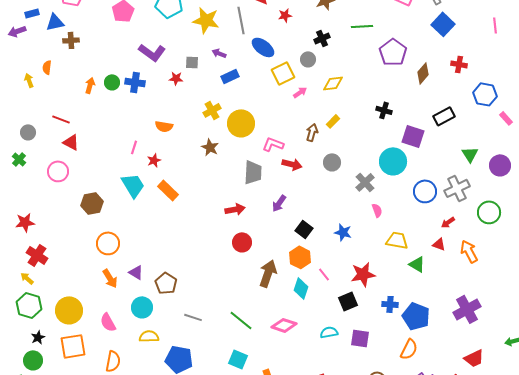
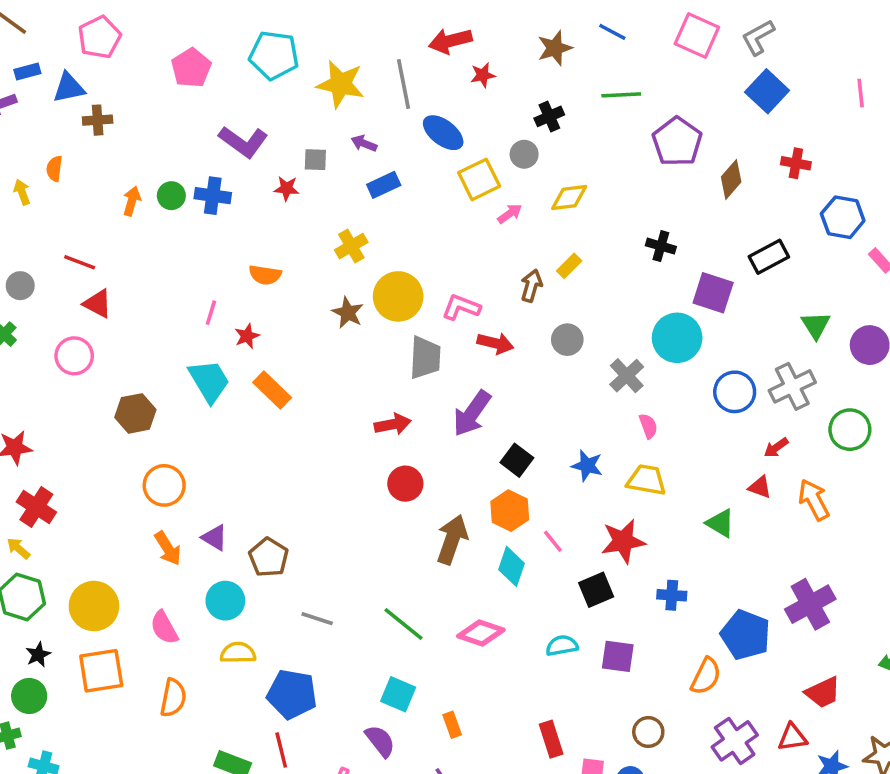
yellow circle: (241, 123) -> (398, 296), moved
purple arrow: (279, 203) -> (472, 413), size x1.5
yellow trapezoid: (397, 240) -> (647, 480), moved
blue pentagon: (416, 316) -> (745, 635), moved

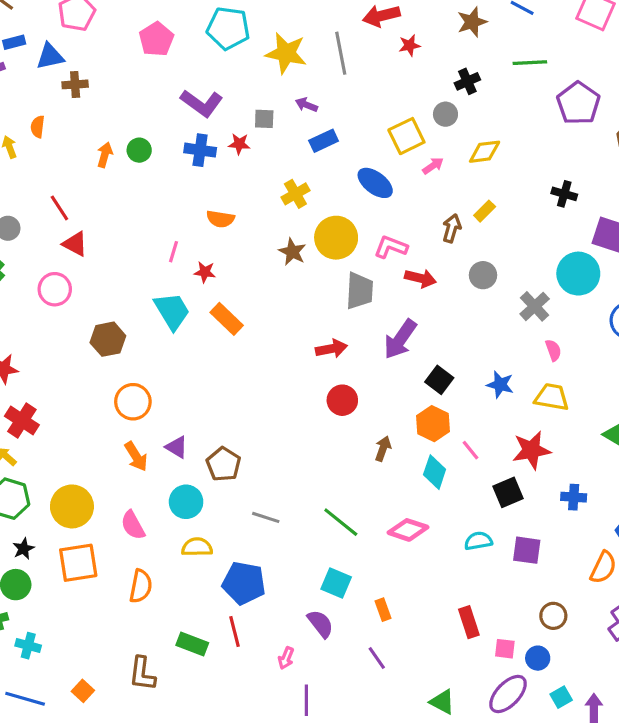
blue ellipse: (443, 133) -> (375, 183), moved
blue cross: (213, 196) -> (200, 150), moved
red line: (80, 262) -> (59, 208), turned 36
red star: (247, 336) -> (205, 272), turned 30
brown arrow: (452, 539) -> (383, 449), size x0.6

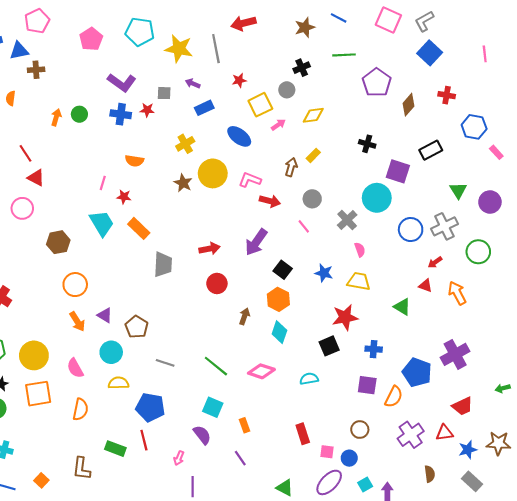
red star: (410, 45) -> (239, 80), moved
gray trapezoid: (360, 291) -> (163, 264), moved
pink line: (470, 450) -> (304, 226), moved
purple square: (527, 550) -> (367, 385), moved

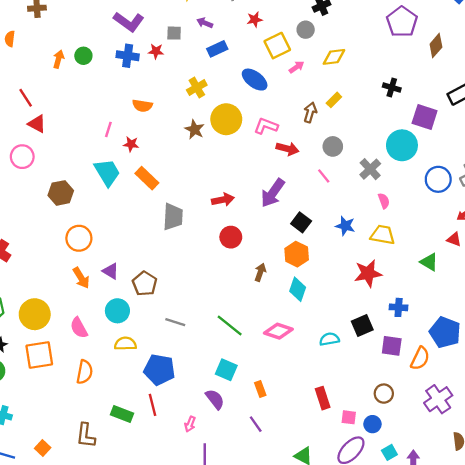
black square: (329, 346) -> (362, 326), moved

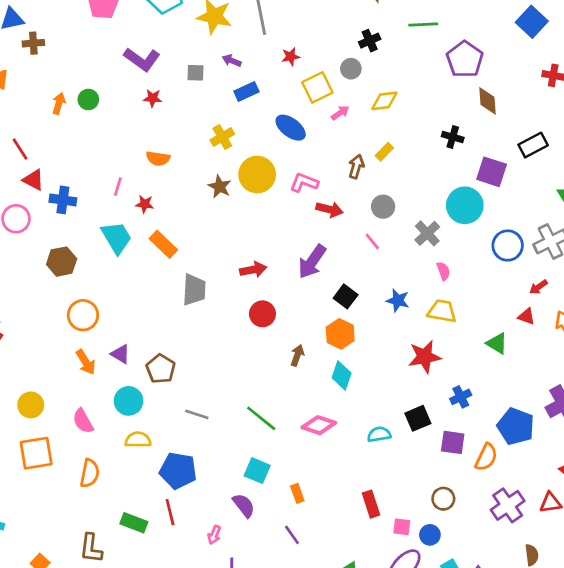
brown diamond: (436, 46) -> (488, 101), moved, turned -45
red star: (156, 51) -> (153, 98), moved
blue cross: (128, 56) -> (63, 200), moved
blue cross: (399, 307) -> (461, 397), turned -30
yellow circle: (35, 314) -> (31, 405), size x0.7

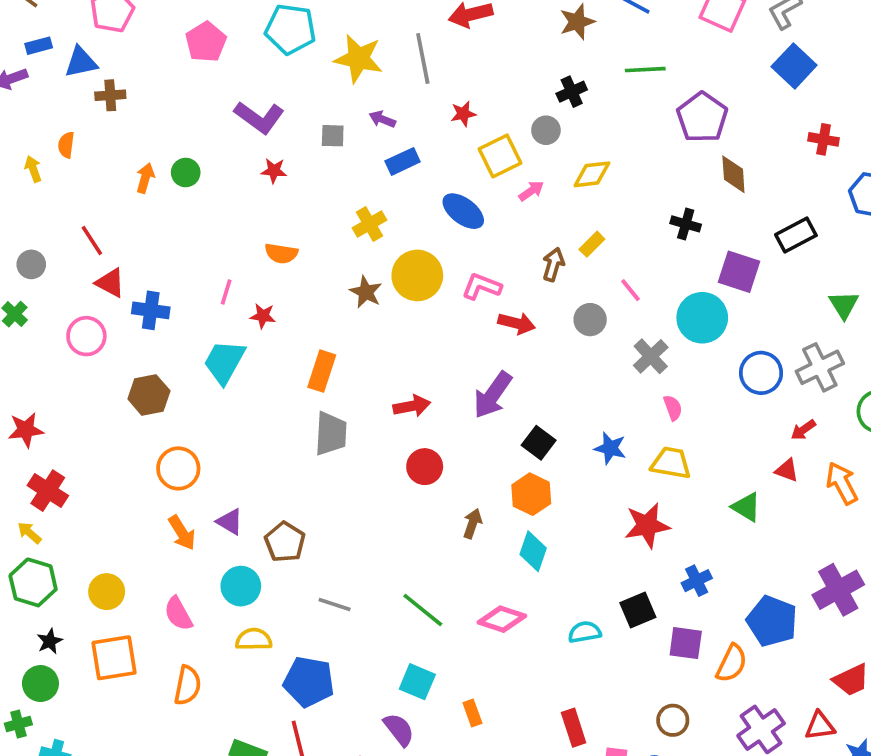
cyan trapezoid: (116, 237) -> (224, 362), turned -120
pink line: (372, 241) -> (631, 290), moved
orange rectangle: (163, 244) -> (322, 371), moved, turned 64

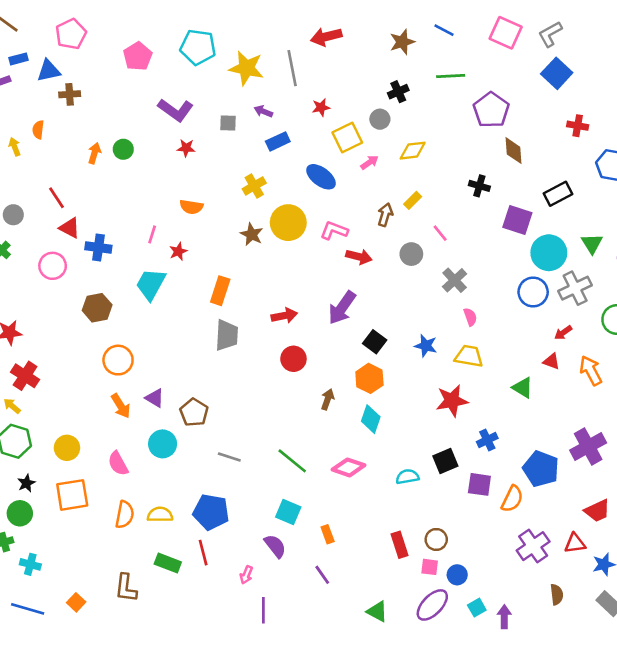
red star: (263, 316) -> (178, 251), turned -30
cyan circle: (702, 318) -> (549, 253), moved
yellow semicircle: (254, 639) -> (160, 515), moved
brown circle: (673, 720) -> (436, 539), moved

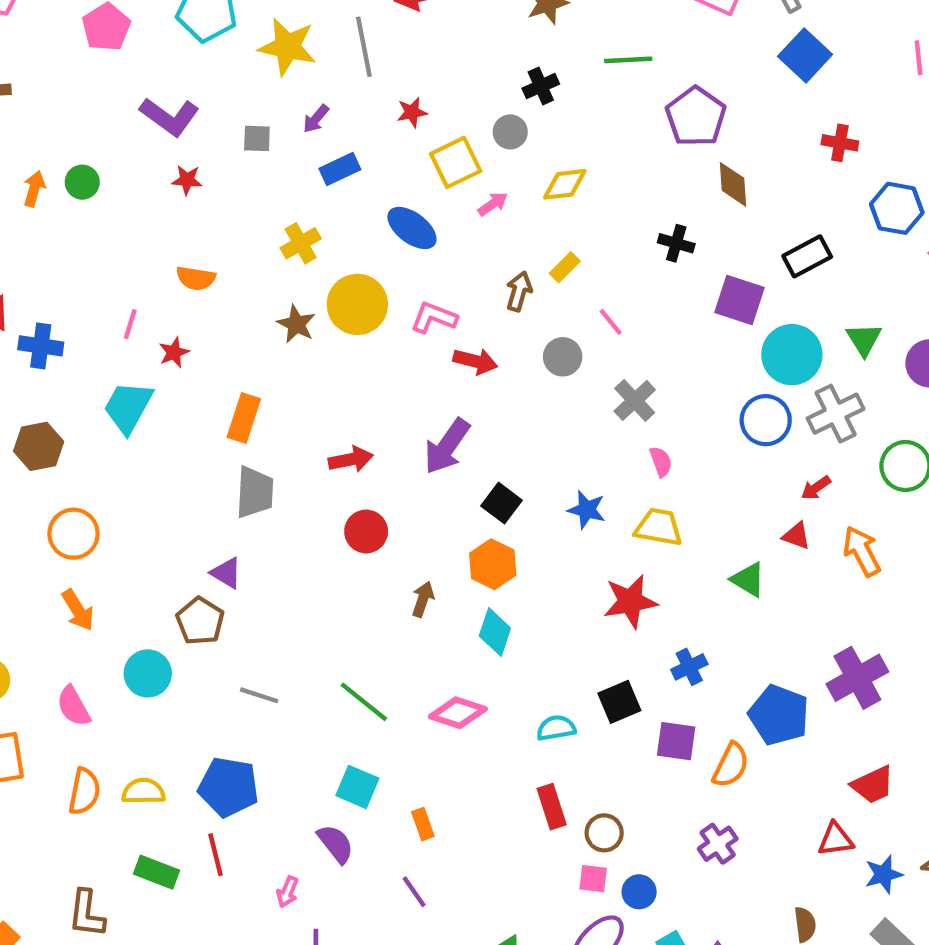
purple arrow: (263, 111) -> (316, 119), turned -72
purple triangle: (155, 398) -> (226, 573), moved
red rectangle: (400, 545) -> (552, 807), moved
purple cross: (533, 546) -> (718, 844), moved, size x0.7

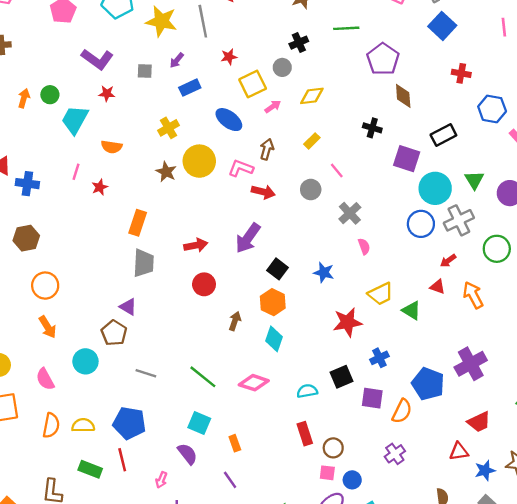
brown arrow: (519, 291) -> (267, 149), moved
cyan trapezoid: (128, 407) -> (75, 120), moved
yellow trapezoid: (659, 527) -> (381, 294), moved, turned 144

